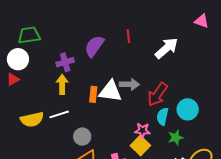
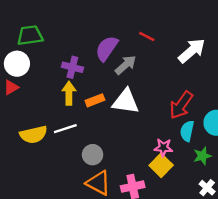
red line: (128, 36) -> (147, 37), turned -56
purple cross: (65, 62) -> (72, 67), turned 30
gray arrow: (129, 84) -> (126, 65), moved, turned -42
orange rectangle: (93, 94) -> (95, 100), moved, turned 63

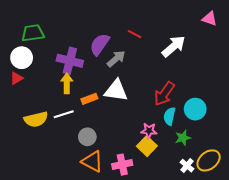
purple cross: (72, 67) -> (70, 61), size x1.4
orange rectangle: (95, 100) -> (89, 99), moved

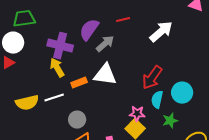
red line: (135, 34) -> (123, 20), turned -40
yellow arrow: (67, 83) -> (57, 68), turned -30

